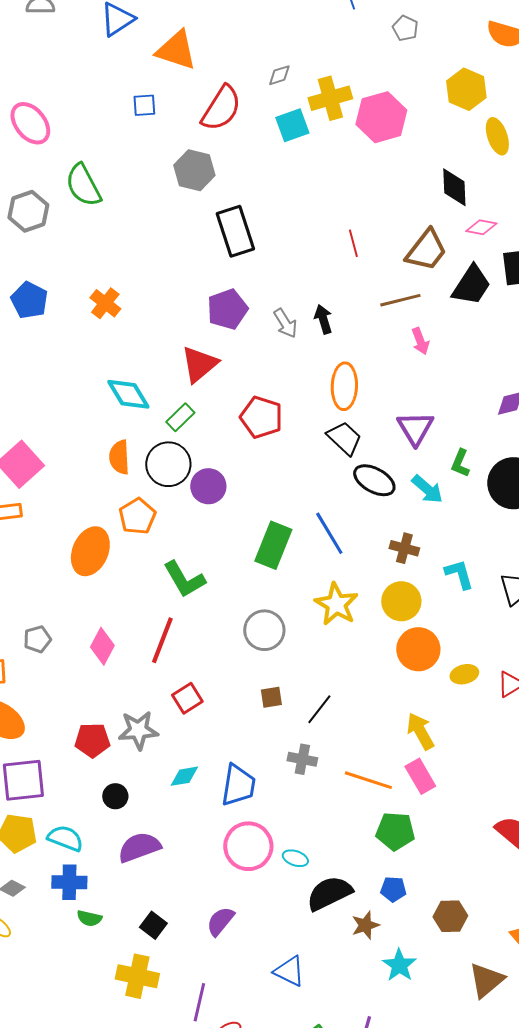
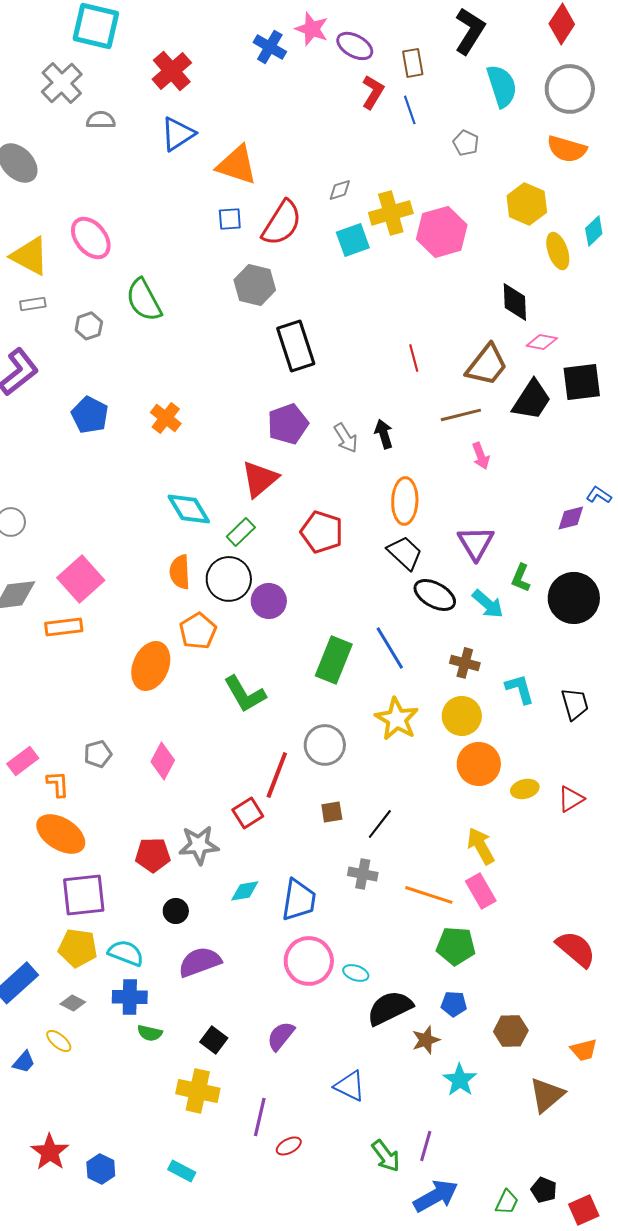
blue square: (144, 105) -> (230, 219), moved
gray hexagon: (28, 211) -> (89, 326), size x0.7
red line: (162, 640) -> (277, 775), moved

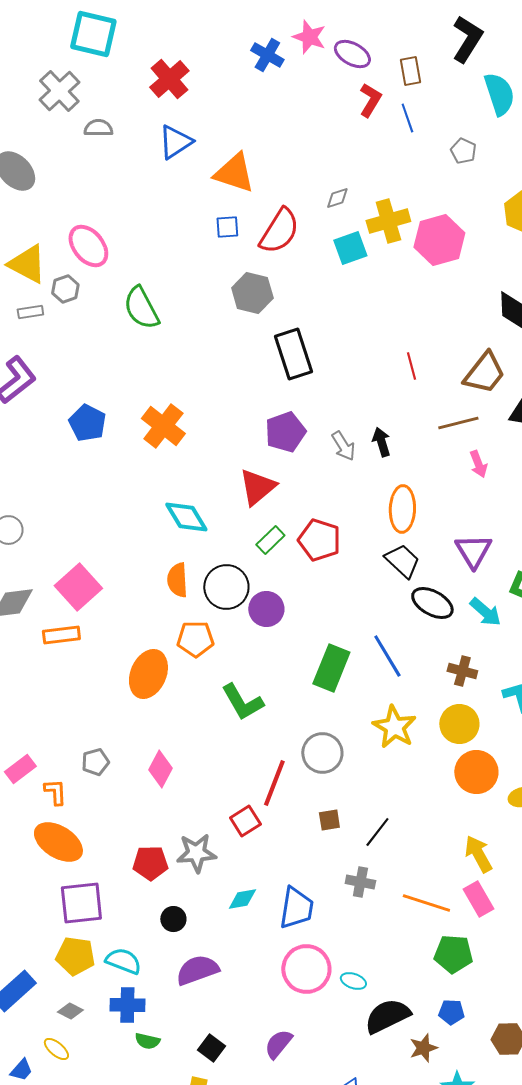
gray hexagon: (89, 326) -> (65, 289), moved
orange cross: (166, 418) -> (163, 426), size x1.4
green rectangle: (241, 532) -> (270, 540), moved
orange pentagon: (198, 631) -> (195, 639), turned 30

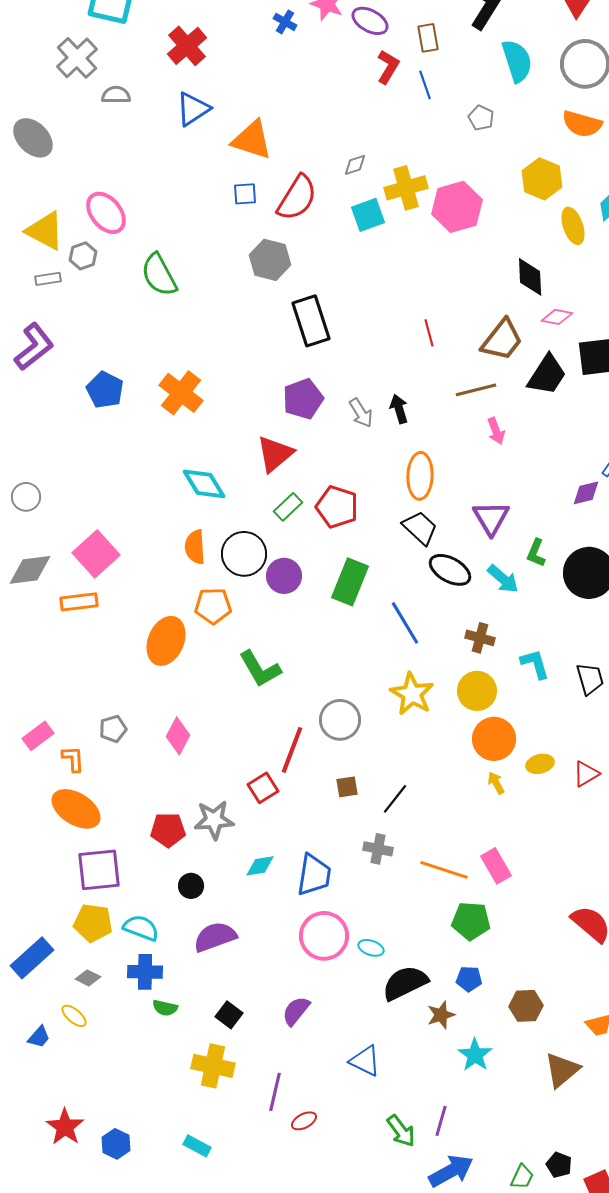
blue cross: (267, 55) -> (285, 22), size x0.7
green rectangle: (331, 668) -> (350, 582), moved
yellow arrow: (478, 854) -> (496, 783), moved, size x0.6

